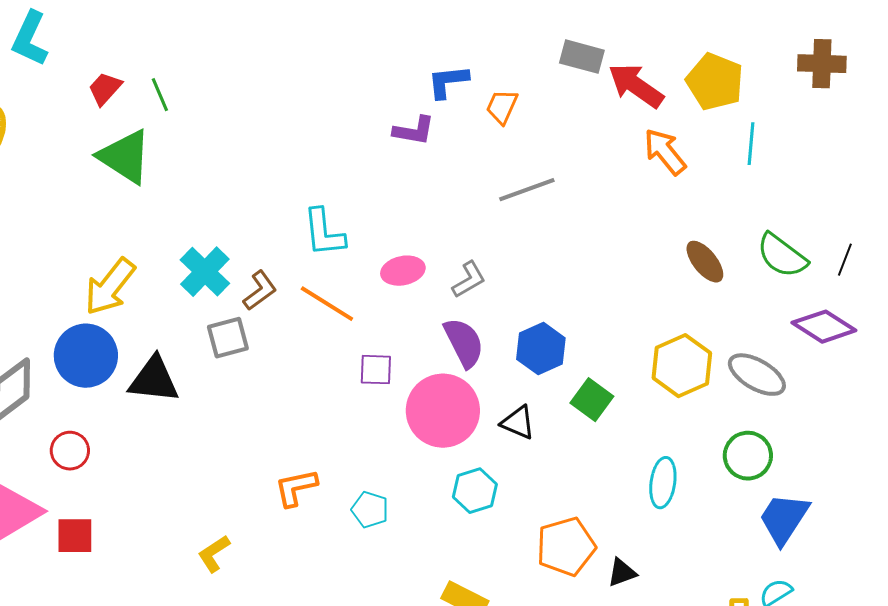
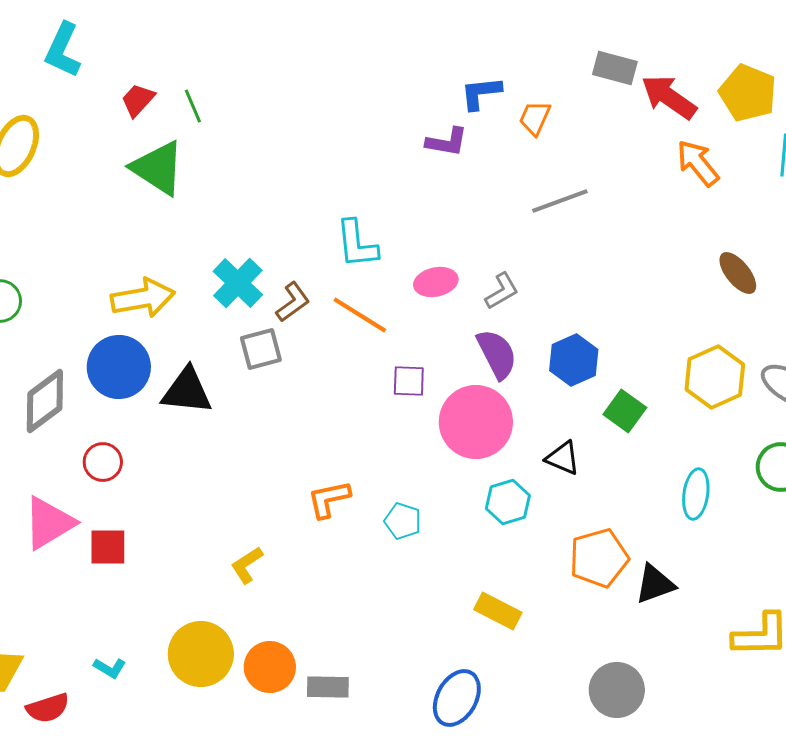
yellow arrow: (110, 287) -> (143, 298), turned -138
black triangle: (518, 423) -> (563, 458), moved
black triangle: (622, 573) -> (655, 584), size x1.4

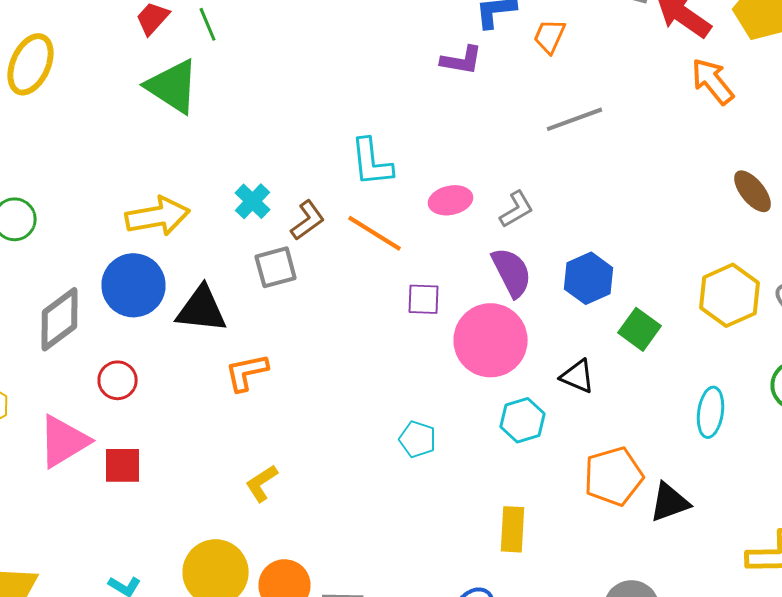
cyan cross: (238, 283) -> (252, 201), size x0.7
orange L-shape: (329, 499) -> (246, 372), moved
yellow rectangle: (498, 611) -> (512, 529), turned 66

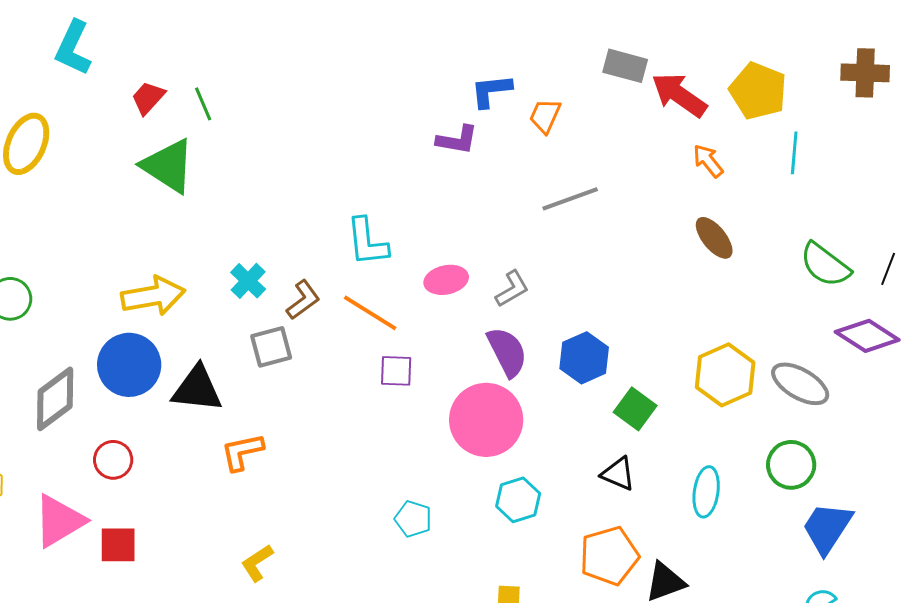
orange arrow: (712, 81) -> (708, 161), size x0.7
brown ellipse: (752, 191) -> (714, 238), moved
purple square: (424, 299) -> (396, 371), moved
black triangle: (578, 376) -> (618, 474), moved

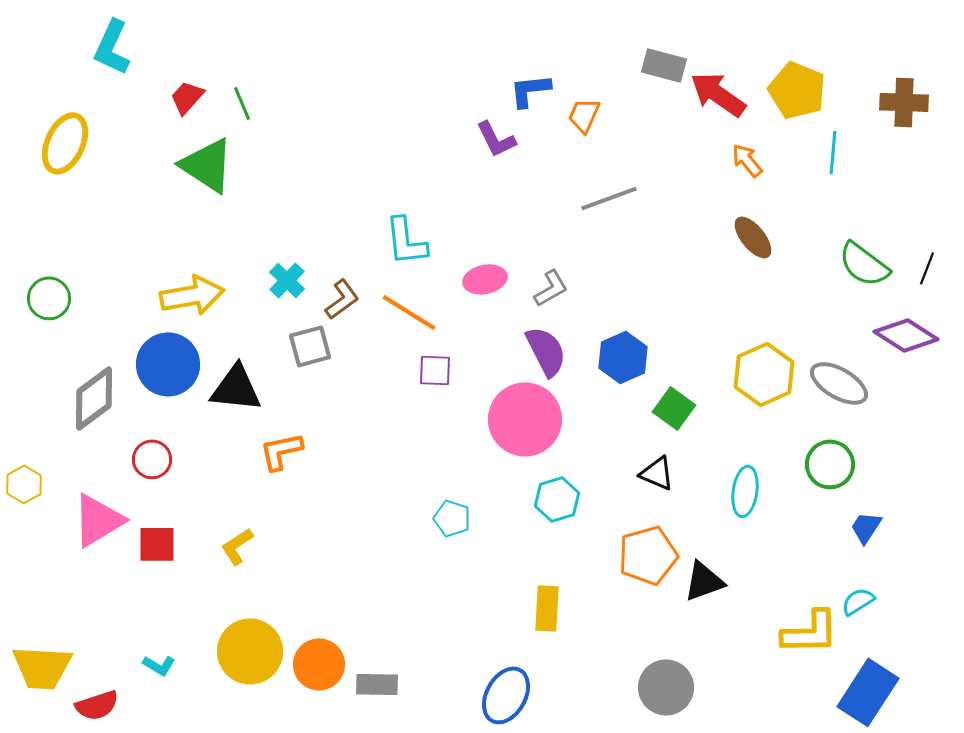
brown cross: (865, 73) -> (904, 102), moved
purple L-shape: (457, 140) -> (496, 139), turned 54
blue trapezoid: (827, 528) -> (866, 527), size x0.6
yellow L-shape: (257, 563) -> (237, 546), moved

